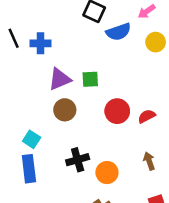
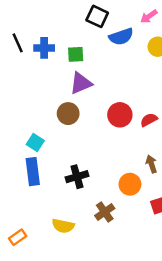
purple triangle: (60, 79) -> (81, 83), moved
green square: (90, 79) -> (76, 54), moved
black cross: (78, 160) -> (77, 177), moved
orange circle: (107, 173) -> (130, 184), moved

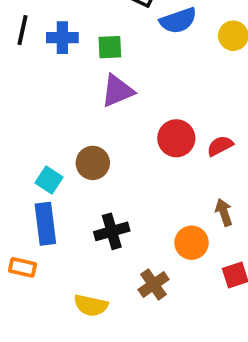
black line: (18, 43) -> (22, 30), turned 36
brown circle: (68, 114) -> (93, 163), moved
orange rectangle: (18, 237) -> (22, 267), moved, turned 48

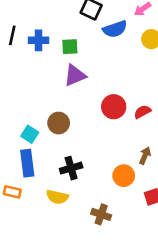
brown arrow: (224, 212) -> (145, 156), turned 42
brown cross: (154, 284) -> (101, 214), moved, turned -36
yellow semicircle: (91, 305) -> (57, 197), moved

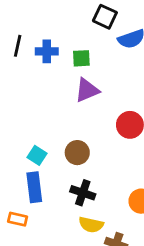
brown circle: (59, 123) -> (77, 153), moved
black cross: (71, 168) -> (83, 193), turned 35
yellow semicircle: (57, 197) -> (91, 225), moved

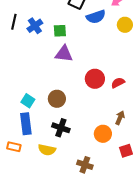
blue cross: (47, 51) -> (35, 26), turned -35
purple triangle: (87, 90) -> (64, 54), turned 30
yellow semicircle: (91, 225) -> (47, 150), moved

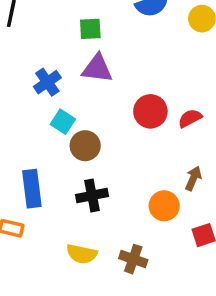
blue cross: (35, 26) -> (47, 82), moved
cyan square: (28, 101) -> (63, 122), moved
black cross: (61, 128) -> (92, 196), turned -30
yellow semicircle: (47, 150) -> (82, 254), moved

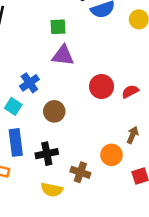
blue cross: (47, 82) -> (29, 83), moved
cyan square: (63, 122) -> (13, 106), moved
black cross: (92, 196) -> (47, 154), moved
brown cross: (133, 259) -> (80, 172), moved

